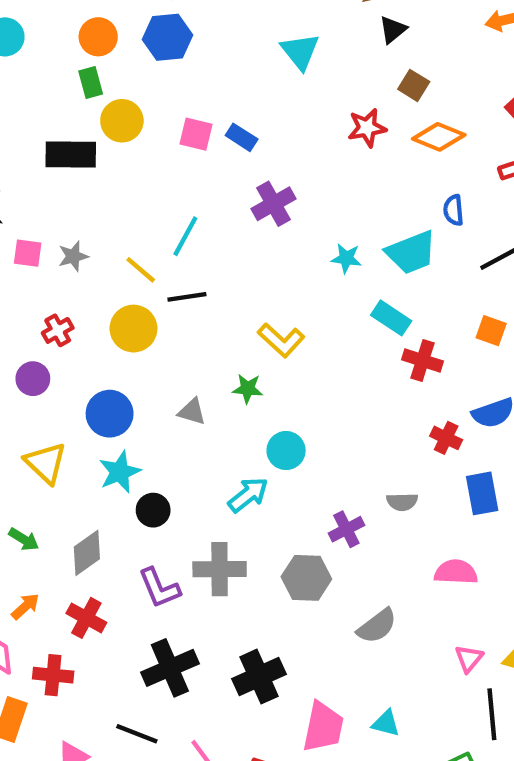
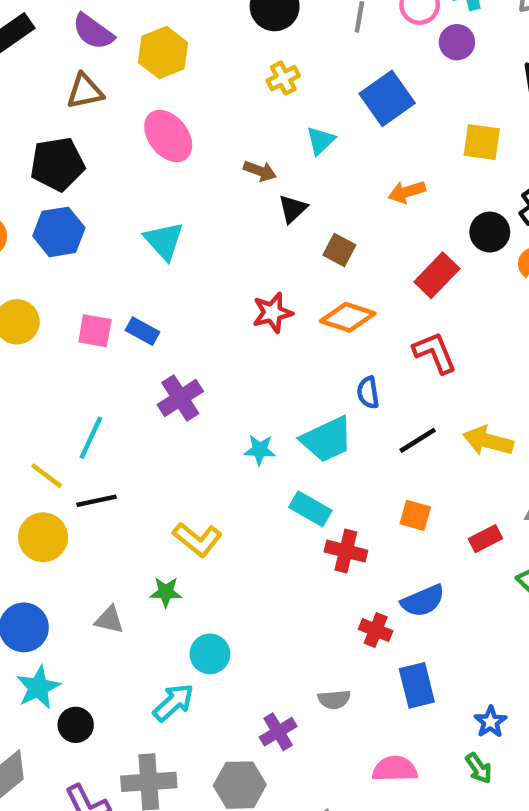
cyan triangle: (300, 51) -> (164, 241), moved
brown square: (414, 85) -> (339, 250), moved

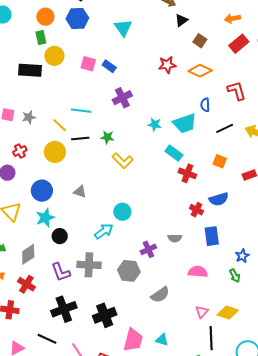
red rectangle: (437, 275) -> (239, 44), moved
cyan line: (91, 438) -> (81, 111), turned 66
green star: (166, 592) -> (107, 137), moved

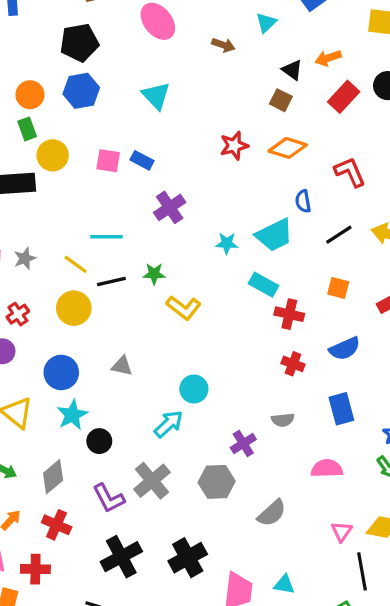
black triangle: (181, 20) -> (292, 70), moved, turned -40
red cross: (196, 210) -> (293, 364), moved
gray cross: (89, 265) -> (152, 481), turned -35

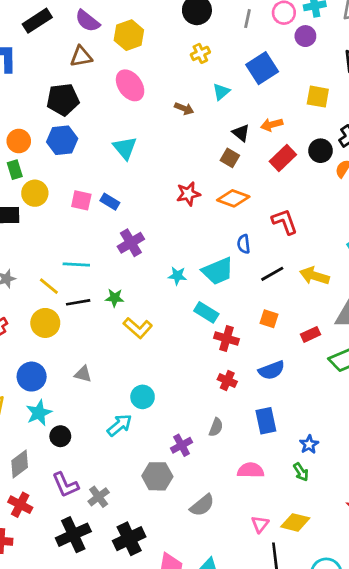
gray semicircle: (283, 420) -> (216, 427), turned -66
gray cross: (152, 481) -> (99, 497), moved, size x0.7

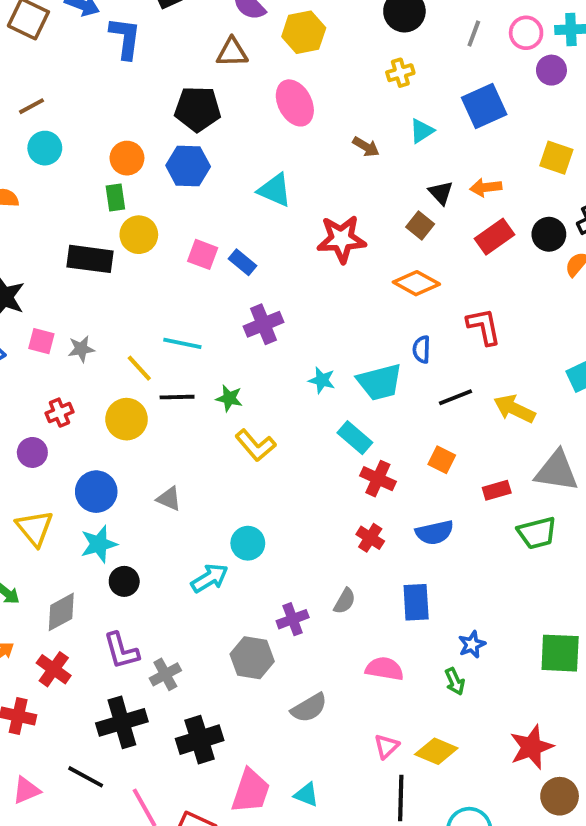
cyan triangle: (125, 148) -> (275, 190), turned -35
red star: (188, 194) -> (341, 239), moved, size x1.4

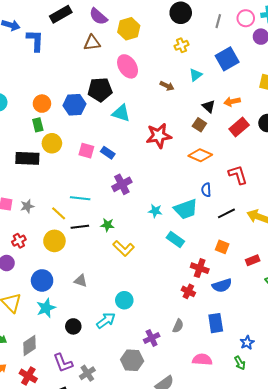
black pentagon: (198, 109) -> (100, 90), moved
red cross: (378, 479) -> (200, 268), moved
black circle: (124, 581) -> (73, 326), moved

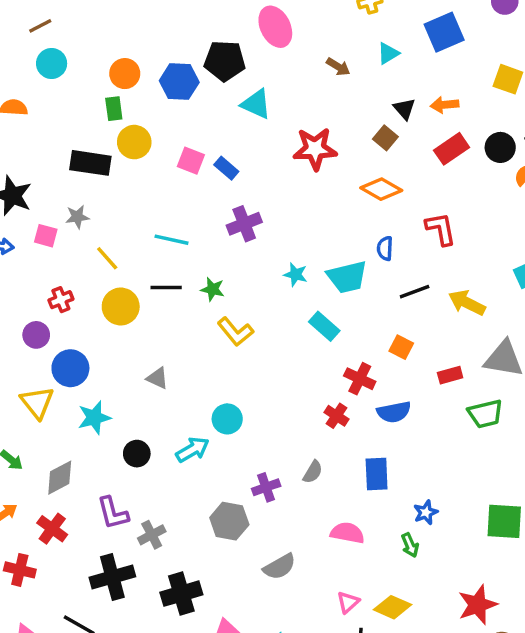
gray star: (27, 206) -> (77, 217), moved
yellow line: (59, 213) -> (107, 258), moved
blue circle: (42, 280) -> (70, 368), moved

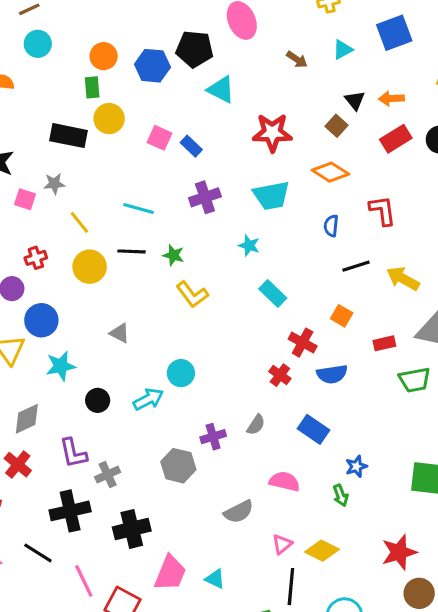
cyan trapezoid: (347, 277) -> (271, 196), moved
blue rectangle: (377, 474) -> (314, 429), turned -56
gray semicircle: (280, 567) -> (239, 512), moved

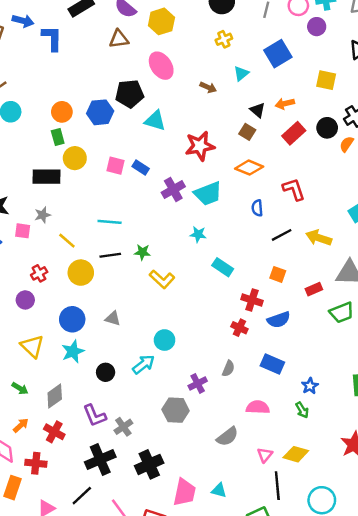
purple cross: (205, 197) -> (173, 189), moved
blue circle: (41, 320) -> (72, 319), moved
black line: (38, 553) -> (82, 496), turned -65

